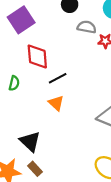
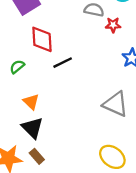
green semicircle: (14, 83) -> (17, 67), turned -144
orange triangle: (56, 103) -> (31, 102), moved

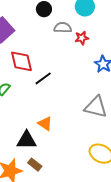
orange triangle: (31, 102) -> (45, 123), moved
black triangle: (32, 128) -> (27, 140), turned -35

